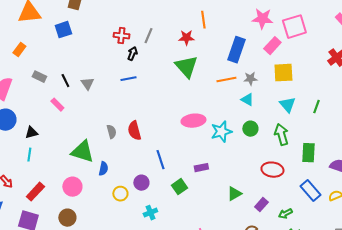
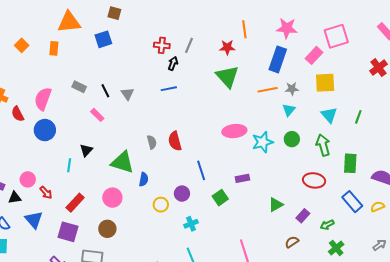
pink star: (262, 19) -> (287, 28), moved
orange rectangle: (19, 50) -> (54, 48), moved, turned -32
cyan triangle: (247, 100) -> (289, 110), turned 40
black triangle: (31, 133) -> (86, 150), moved, turned -32

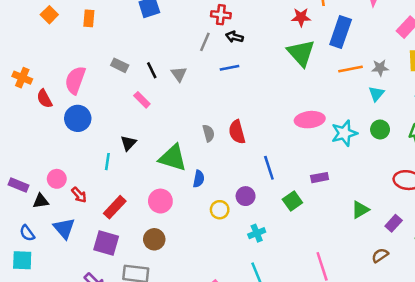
gray line: (189, 45) -> (205, 42), moved
blue rectangle: (278, 59) -> (341, 32), moved
black arrow: (173, 64) -> (234, 37), turned -96

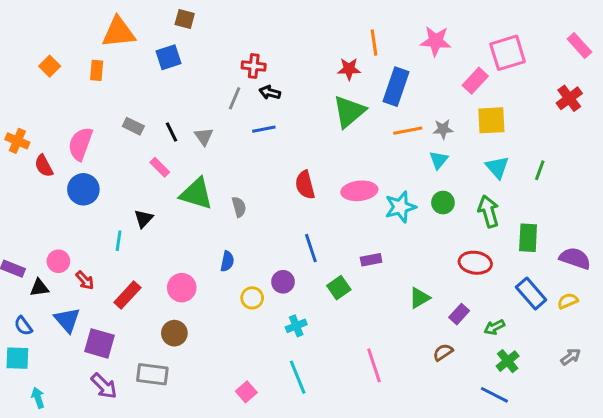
green triangle: (301, 53) -> (349, 112), turned 32
red semicircle: (237, 132) -> (305, 185), moved
green triangle: (173, 158) -> (196, 194), moved
purple square: (106, 243) -> (100, 343), moved

